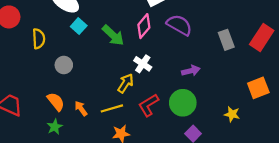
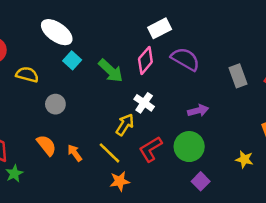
yellow semicircle: (39, 39) -> (27, 75), turned -72
yellow line: (112, 108) -> (109, 153), turned 60
green star: (55, 127) -> (14, 174), moved

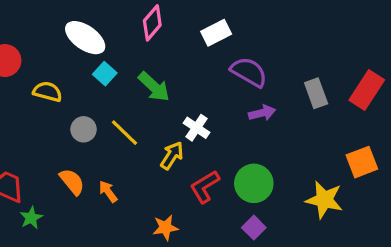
pink diamond: (145, 60) -> (152, 23), moved
purple arrow: (198, 111) -> (262, 113), moved
yellow line: (109, 153) -> (124, 133), moved
yellow star: (244, 159) -> (324, 200), size x1.6
purple square: (201, 181) -> (254, 228), moved

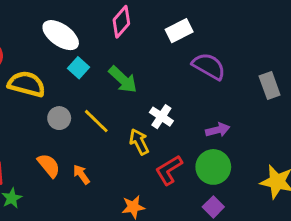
yellow semicircle: (47, 92) -> (27, 84), size x1.4
purple arrow: (262, 113) -> (218, 130), moved
yellow arrow: (172, 156) -> (139, 142), turned -60

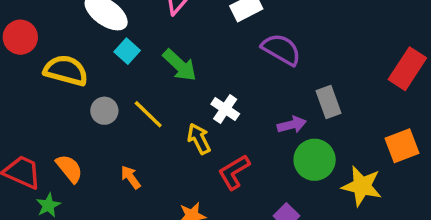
gray rectangle: (270, 85) -> (329, 102), moved
orange semicircle: (49, 165) -> (69, 169), moved
green circle: (213, 167) -> (315, 160), moved

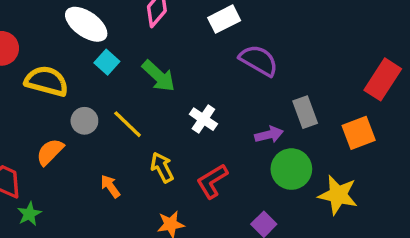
yellow arrow: (199, 139) -> (162, 167), moved
orange square: (402, 146) -> (359, 133), moved
orange semicircle: (69, 169) -> (50, 152), moved, turned -96

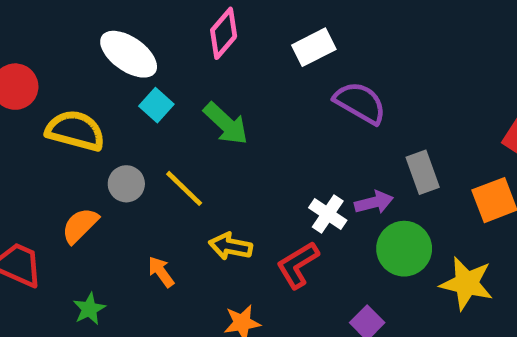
white cross: (203, 119) -> (328, 214), moved
yellow arrow: (162, 167) -> (230, 246), turned -52
green star: (29, 214) -> (89, 309), moved

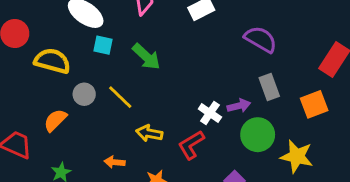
purple semicircle: (360, 103) -> (261, 39), moved
cyan square: (156, 105) -> (103, 45), turned -30
orange arrow: (161, 272) -> (115, 162), moved, turned -48

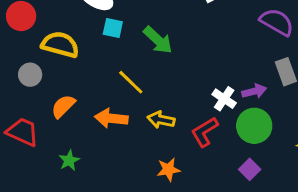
gray circle: (84, 94) -> (30, 75), moved
green circle: (258, 135) -> (254, 126), moved
orange arrow: (115, 162) -> (111, 118), moved, size x1.5

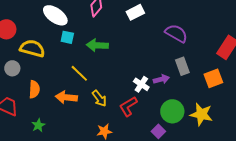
green arrow: (158, 40) -> (97, 45), turned 140
orange semicircle: (63, 106) -> (34, 89), turned 138
yellow arrow: (161, 120) -> (99, 98), turned -138
green circle: (254, 126) -> (172, 111), moved

